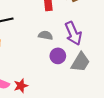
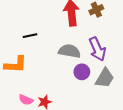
gray semicircle: (45, 35) -> (69, 51), size x1.5

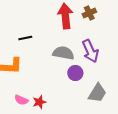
gray trapezoid: (105, 78) -> (97, 93), moved

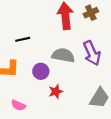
purple circle: (75, 73) -> (41, 71), moved
red star: (39, 102) -> (56, 91), moved

